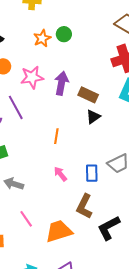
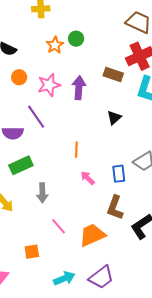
brown rectangle: (88, 95) -> (113, 75), moved
orange line: (56, 136) -> (76, 150), moved
gray arrow: (14, 184) -> (42, 193), turned -102

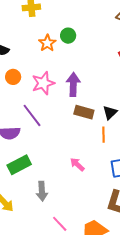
brown rectangle: (113, 75) -> (84, 112), moved
orange line: (76, 150) -> (104, 135), moved
pink arrow: (88, 178) -> (77, 164), moved

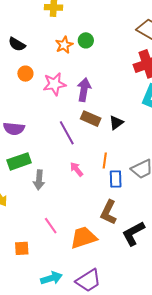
purple line: (32, 115) -> (67, 133), moved
orange line: (104, 135) -> (105, 161), moved
gray arrow: (42, 191) -> (39, 180), moved

